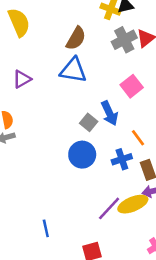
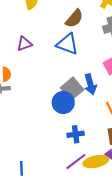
gray square: (89, 122) -> (72, 89), size x1.5
blue circle: (82, 155) -> (63, 102), moved
blue cross: (122, 159) -> (76, 134), moved

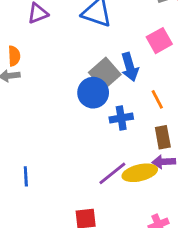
blue cross: (76, 134) -> (121, 118), moved
blue line: (22, 168) -> (26, 176), moved

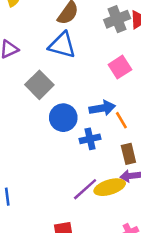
blue arrow: (130, 67) -> (102, 108), moved, turned -80
gray square: (105, 73) -> (39, 85), moved

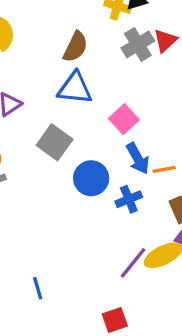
pink square: (120, 67) -> (124, 119), moved
blue arrow: (102, 108) -> (138, 158), turned 80
orange line: (121, 120) -> (164, 169), turned -60

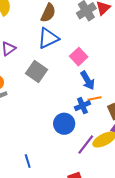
blue triangle: (75, 88) -> (48, 38), turned -30
orange line: (164, 169) -> (95, 99), moved
blue circle: (91, 178) -> (64, 124), moved

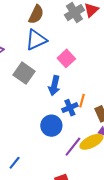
blue arrow: (88, 80) -> (54, 86), moved, turned 42
orange line: (95, 99) -> (82, 101), turned -64
blue line: (28, 161) -> (15, 163), turned 56

